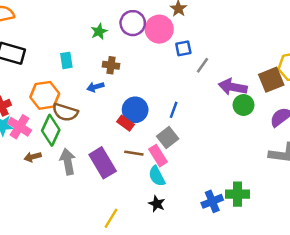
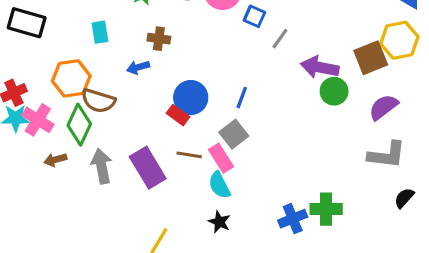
blue square: (183, 48) -> (254, 16), turned 35

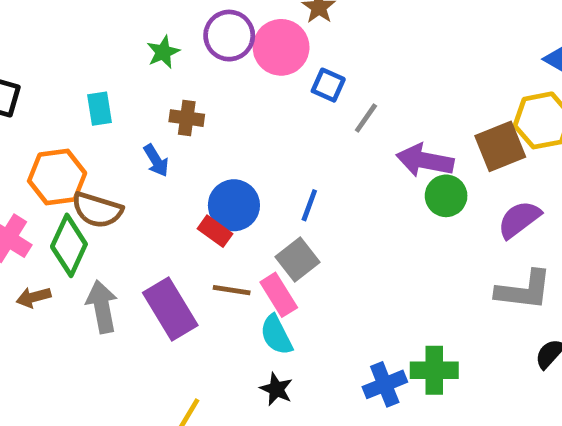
blue arrow: (138, 67) -> (156, 160), turned -105

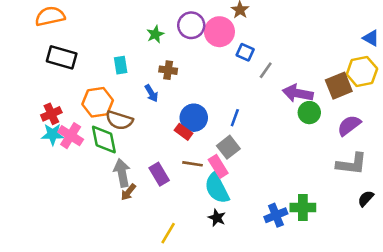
green diamond: (69, 245) -> (104, 139), turned -36
brown arrow: (34, 297) -> (128, 192), moved, turned -36
purple rectangle: (170, 309) -> (159, 174), size x0.7
cyan semicircle: (276, 335) -> (217, 188), size x1.4

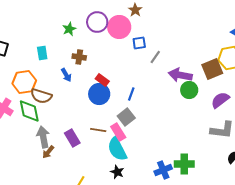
blue square: (245, 52) -> (139, 43), turned -32
red rectangle: (184, 132) -> (102, 80), moved

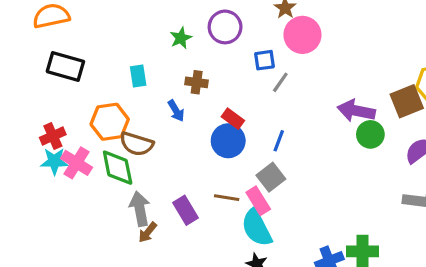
pink circle: (119, 27) -> (302, 35), moved
blue square: (139, 43) -> (265, 60), moved
gray line: (155, 57) -> (280, 82), moved

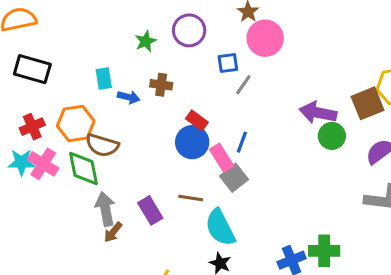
blue arrow: (176, 111) -> (129, 97), moved, turned -45
red cross: (53, 136) -> (32, 127), moved
pink rectangle: (258, 201) -> (222, 158), moved

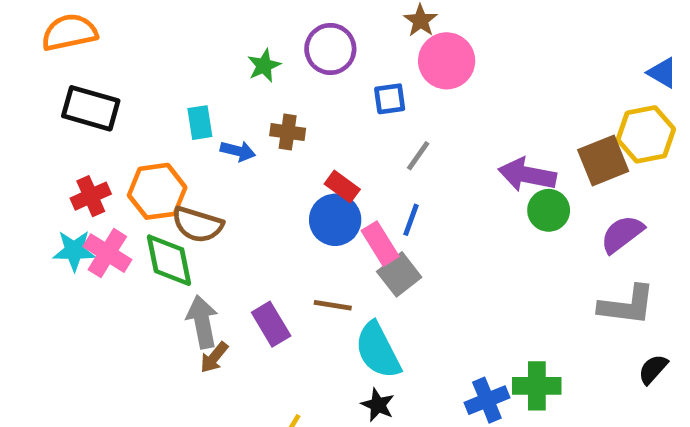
gray line: (243, 85) -> (418, 156), moved

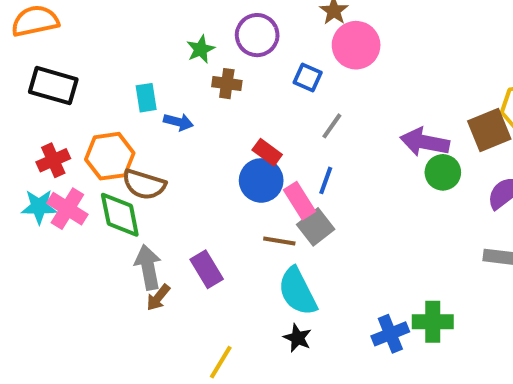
blue square: (390, 99) -> (308, 77), turned 32
brown cross: (288, 132) -> (227, 84), moved
brown line: (333, 305) -> (279, 241), moved

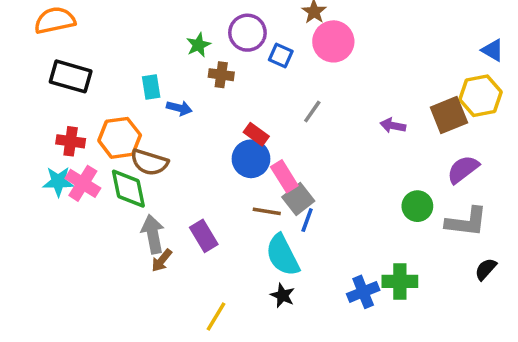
blue square: (308, 77) -> (281, 55), moved
purple arrow: (425, 142) -> (393, 126), size x0.6
red cross: (53, 160) -> (71, 141), turned 32
green circle: (443, 172) -> (417, 206), moved
blue line: (326, 180) -> (307, 220), moved

